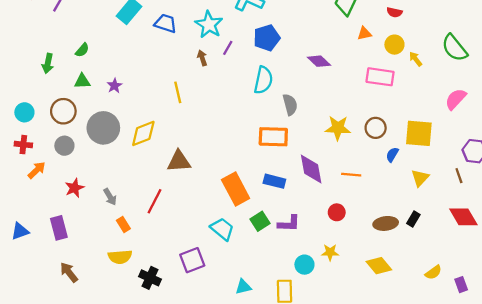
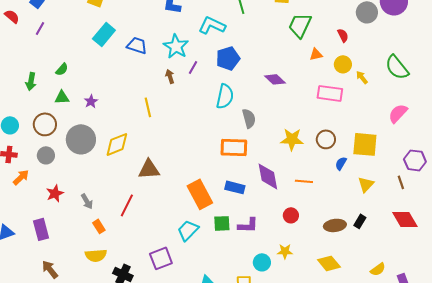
red semicircle: (394, 12) -> (343, 35), turned -128
green square: (260, 221) -> (222, 223), turned 30
cyan trapezoid: (222, 229) -> (188, 230), turned -85

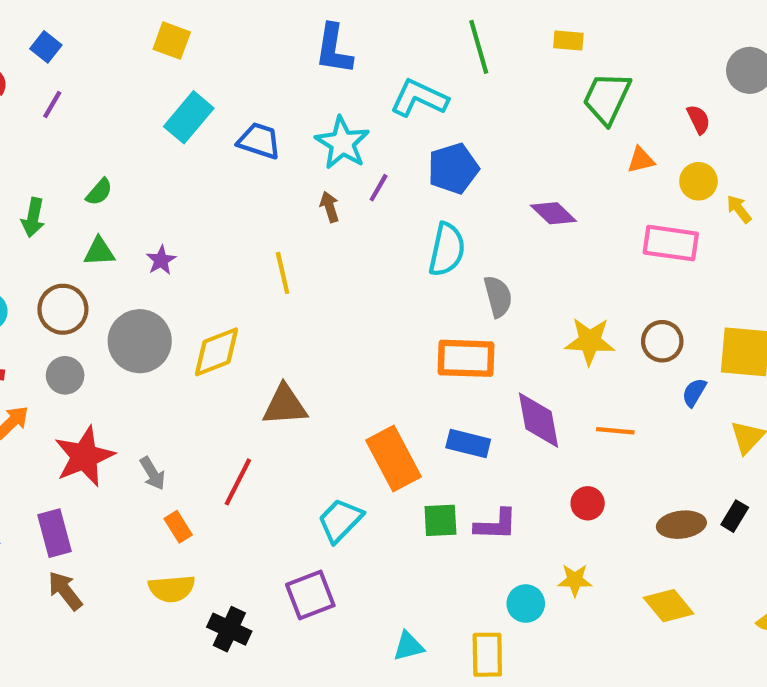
red star: (55, 193) -> (84, 456), size x1.6
cyan trapezoid: (188, 230) -> (340, 520), moved
brown arrow: (50, 269) -> (65, 591), moved

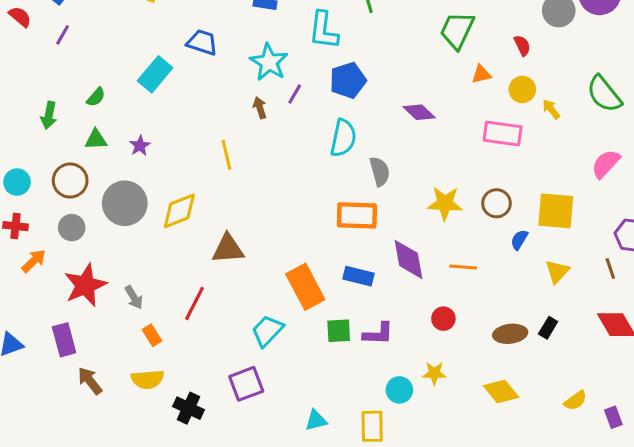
cyan L-shape: (419, 98) -> (324, 30), turned -108
cyan rectangle: (189, 117) -> (155, 74), moved
blue trapezoid: (259, 141) -> (202, 42), moved
brown arrow: (65, 591) -> (90, 381), moved

